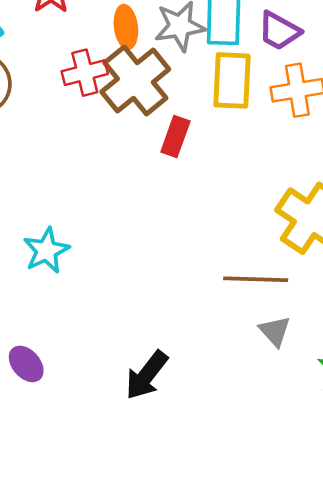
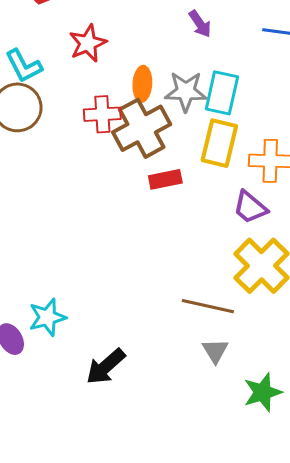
purple trapezoid: (279, 31) -> (250, 207), moved
red rectangle: (175, 137) -> (165, 179), turned 48
cyan star: (46, 250) -> (47, 317), moved

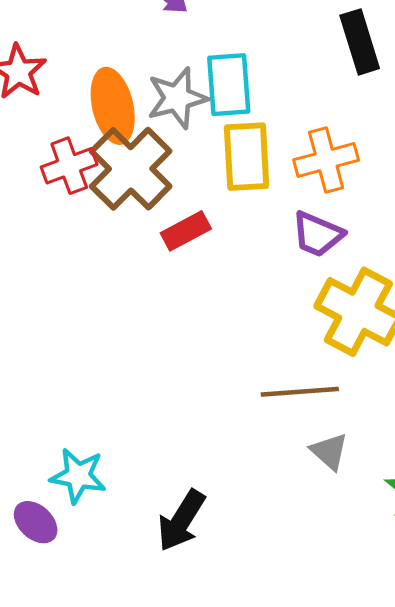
orange ellipse: (142, 84) -> (113, 106), size x1.4
cyan star: (47, 317) -> (78, 476), turned -30

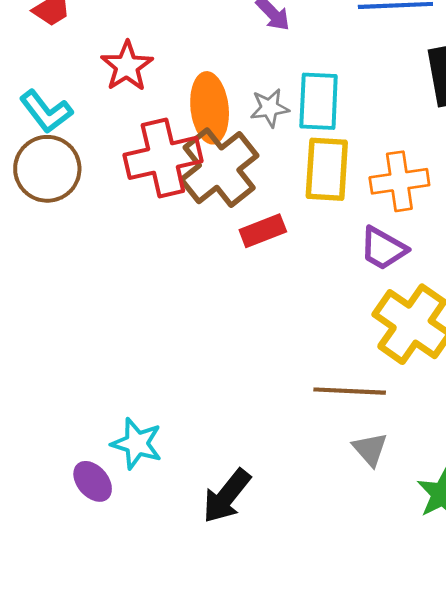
gray star: (177, 98) -> (270, 108), size x0.7
red cross: (69, 166) -> (163, 158), size x1.5

